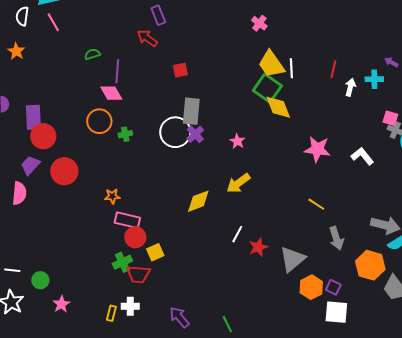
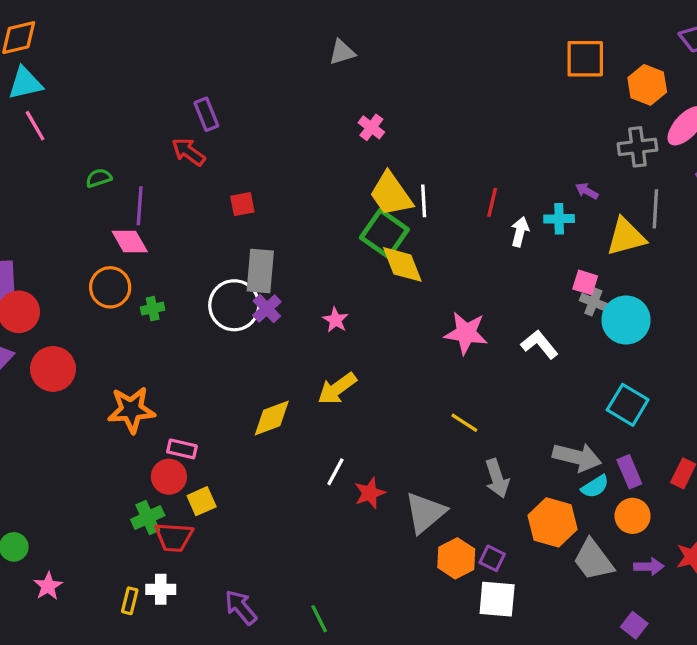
orange star: (112, 196) -> (131, 410), size x1.8
pink rectangle: (127, 220) -> (182, 449), moved, size x0.7

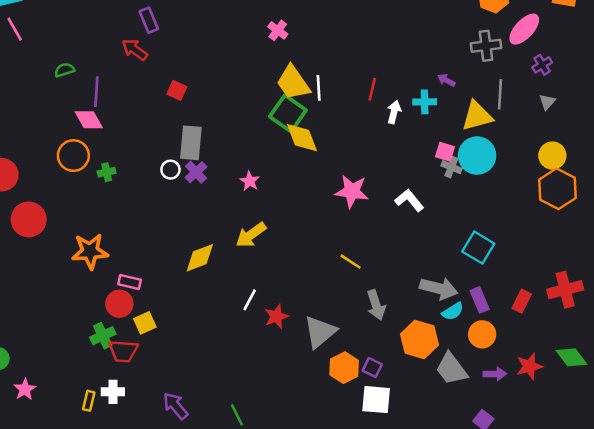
red square: (242, 204) -> (177, 90), turned 36
white circle: (234, 305) -> (170, 170), size x0.5
cyan circle: (626, 320) -> (477, 156), moved

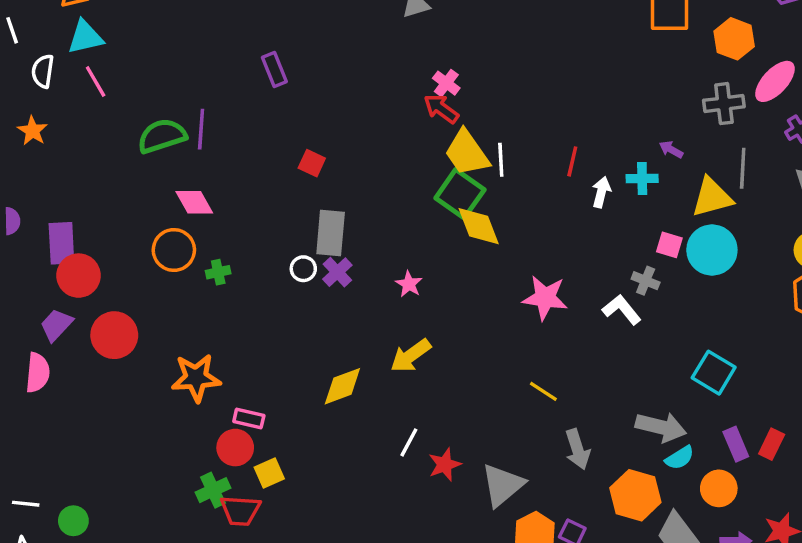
red arrow: (135, 50) -> (441, 109), moved
green semicircle: (64, 70) -> (162, 136), size x1.8
purple line: (96, 92) -> (201, 129), moved
gray cross: (451, 167) -> (646, 281), moved
purple rectangle: (480, 300) -> (736, 444), moved

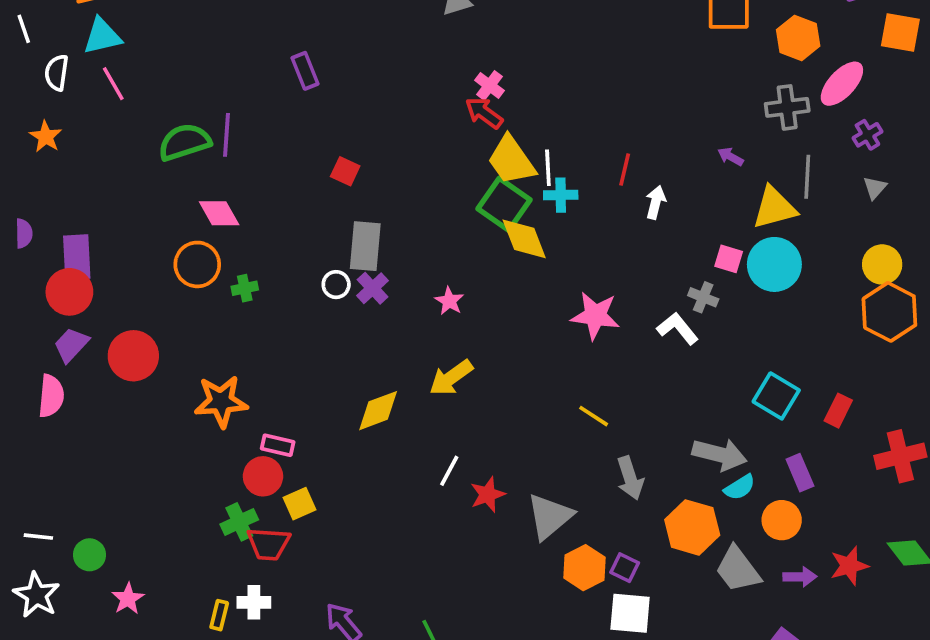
cyan cross: (642, 178) -> (561, 195), moved
red circle: (79, 276) -> (69, 292), moved
red rectangle: (772, 444) -> (838, 411), moved

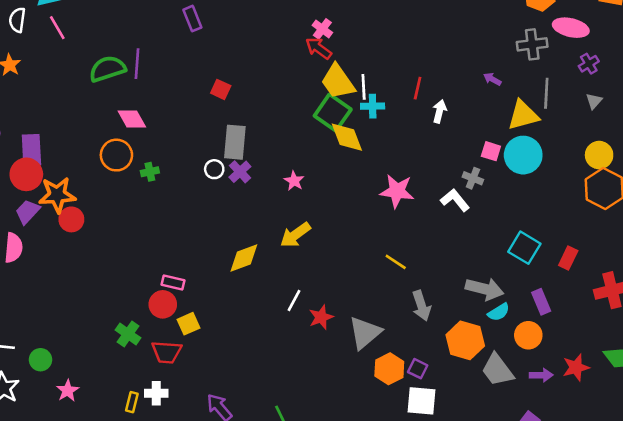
pink ellipse: (842, 84) -> (571, 28), turned 60
red circle: (133, 356) -> (71, 219), size x0.7
orange star: (221, 401) -> (57, 195), moved
green cross: (239, 522) -> (128, 334), moved, turned -30

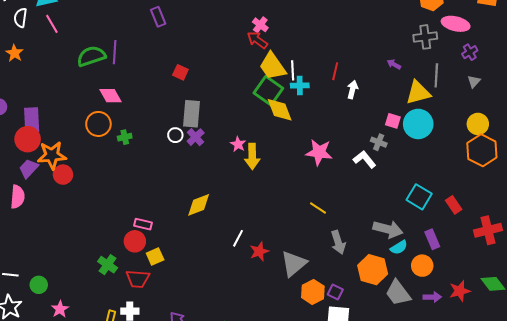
yellow arrow: (295, 235) -> (252, 156), moved, turned -55
red rectangle: (568, 258) -> (454, 205), turned -60

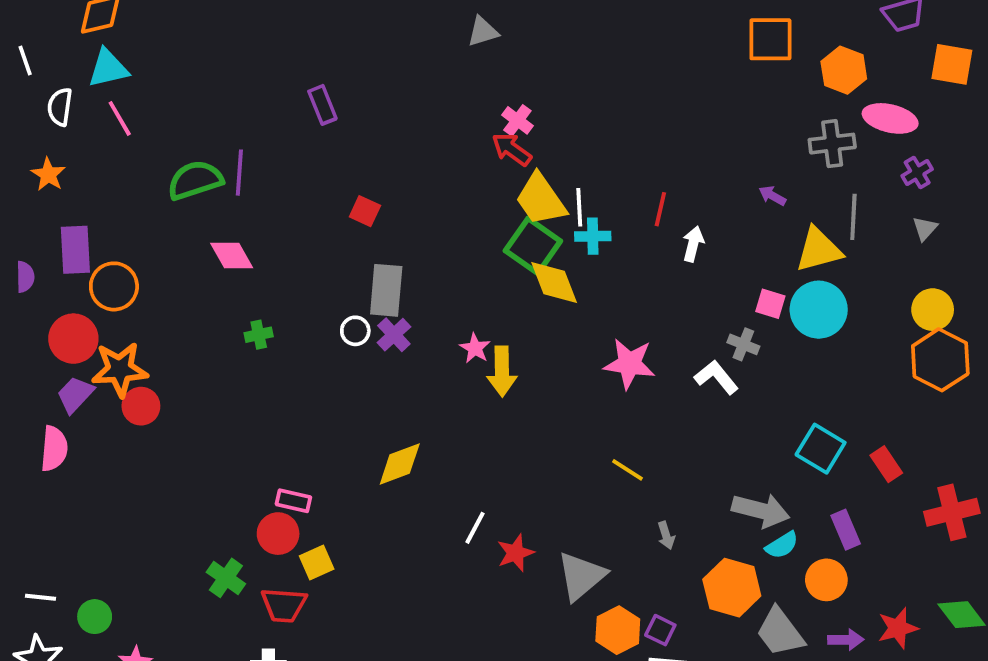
purple rectangle: (32, 120) -> (75, 250), moved
orange circle: (98, 124) -> (114, 286), moved
gray arrow: (338, 242) -> (666, 535), size x0.6

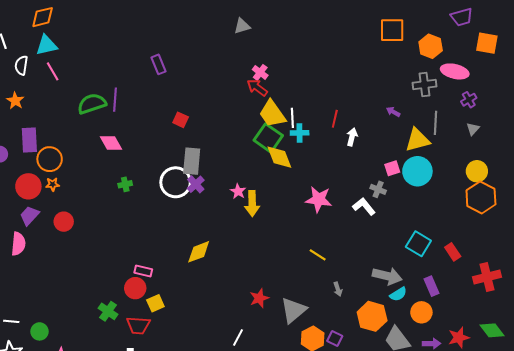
pink square: (770, 304) -> (392, 168), turned -35
white circle: (355, 331) -> (176, 182), size x2.0
orange star: (120, 369) -> (53, 184), moved, size x0.5
white line: (475, 528) -> (238, 338), moved

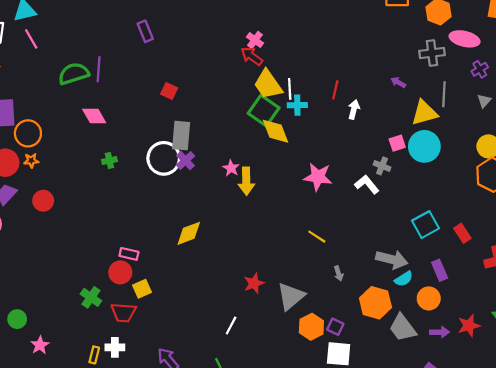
cyan square: (418, 244) -> (425, 225), turned 30

